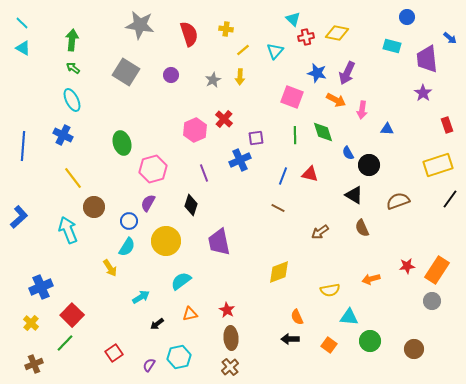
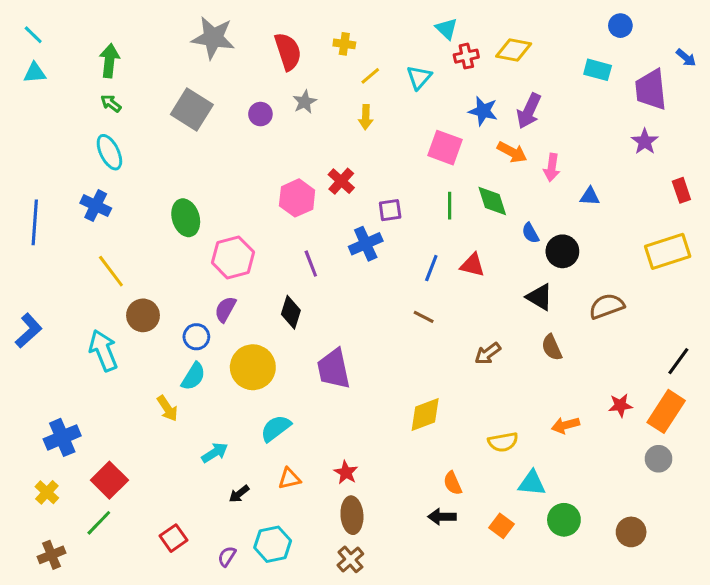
cyan triangle: (23, 48) -> (35, 73), turned -35
gray star: (213, 80) -> (305, 102), moved
black line: (450, 199) -> (678, 361), moved

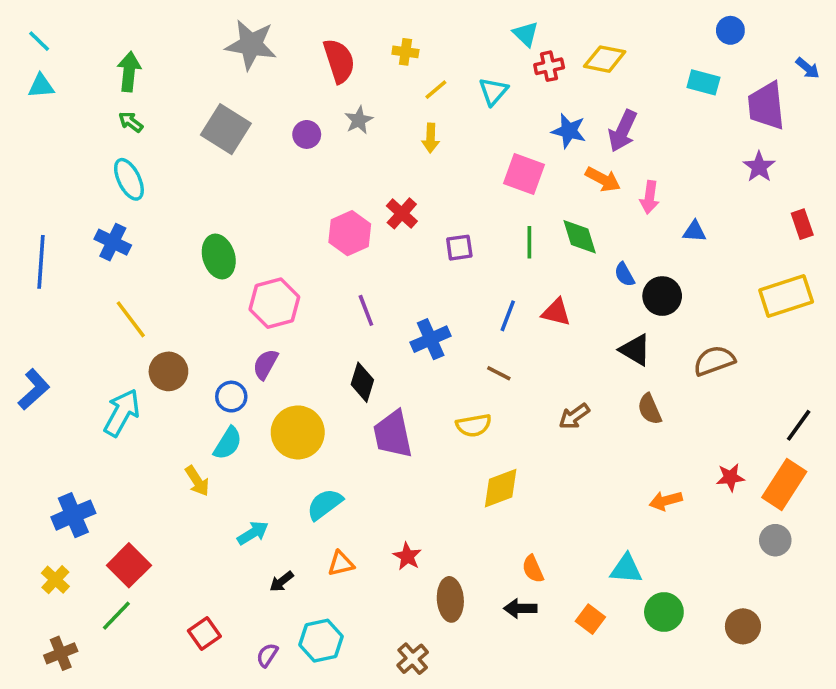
blue cross: (366, 244) -> (431, 339), moved
black diamond: (291, 312) -> (362, 382), moved
cyan arrow: (103, 350) -> (122, 413), turned 51
yellow semicircle: (503, 442) -> (474, 425), moved
brown ellipse: (352, 515) -> (450, 599), moved

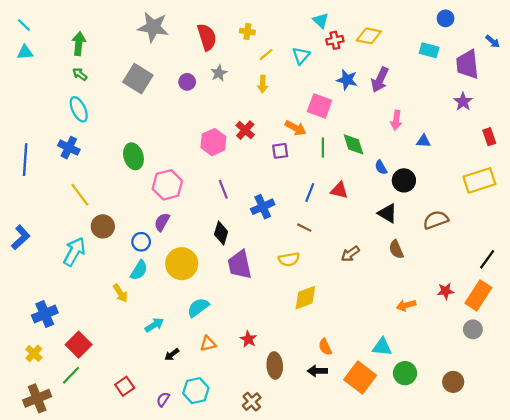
orange arrow: (603, 179) -> (296, 128), moved
orange square: (590, 619) -> (360, 378), size x1.8
brown cross: (61, 653) -> (37, 398), size x1.4

